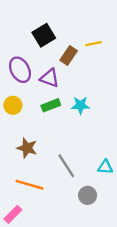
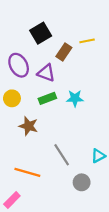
brown star: (27, 148) -> (29, 126), moved
cyan triangle: (105, 167) -> (98, 156), turned -32

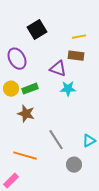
brown rectangle: (64, 52) -> (76, 56), moved, turned 63
purple triangle: (46, 73) -> (58, 69), moved
green rectangle: (47, 98) -> (30, 89), moved

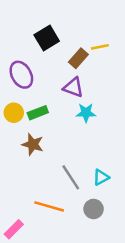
brown rectangle: (76, 56) -> (78, 58), moved, turned -56
cyan triangle: (89, 141) -> (101, 177), moved
orange line: (25, 156) -> (49, 206), moved

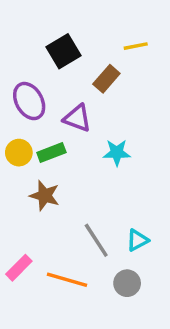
yellow line: (100, 47) -> (136, 46), moved
purple triangle: (73, 87) -> (77, 118), moved
pink rectangle: (14, 229) -> (19, 268), moved

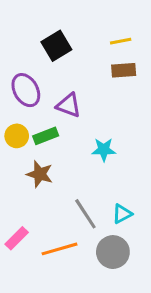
brown rectangle: (106, 79) -> (124, 70), moved, turned 45
cyan star: (117, 153) -> (104, 150), moved
orange line: (67, 280) -> (59, 249), turned -32
gray circle: (127, 283) -> (113, 252), size x1.4

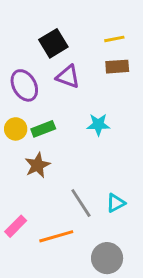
purple triangle: (69, 105) -> (68, 77), moved
cyan star: (104, 150) -> (98, 125), moved
brown star: (40, 174) -> (37, 165), turned 30
gray circle: (113, 252) -> (107, 258), moved

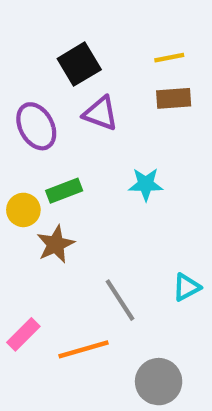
yellow circle: (16, 129) -> (23, 210), moved
cyan triangle: (116, 203) -> (186, 287), moved

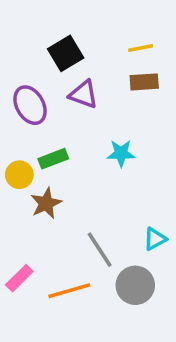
gray circle: (159, 382) -> (135, 285), moved

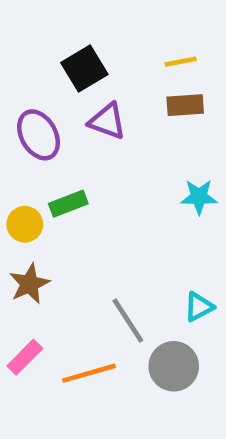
cyan star: (121, 153) -> (199, 197), moved
brown star: (46, 203) -> (29, 284), moved

